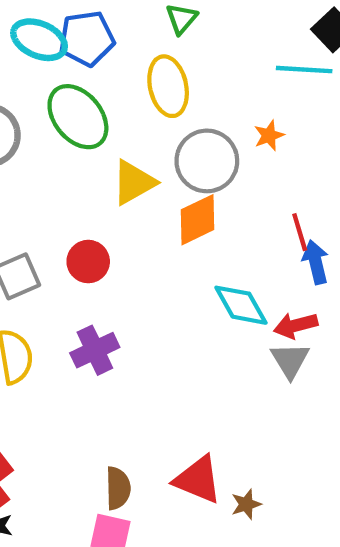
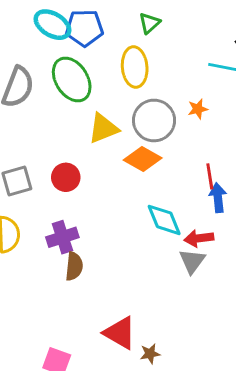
orange diamond: (198, 220) -> (143, 159), turned 48
brown semicircle: (118, 488) -> (74, 266), moved

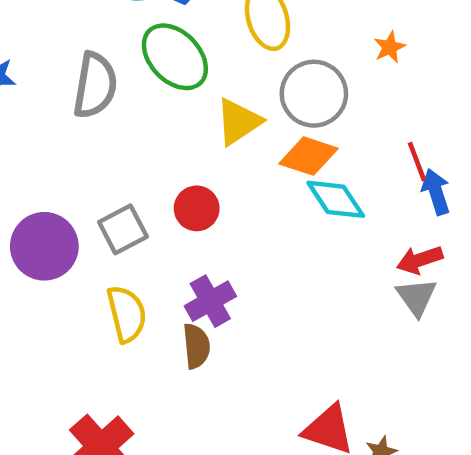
orange star: (198, 109) -> (390, 47), moved
cyan diamond: (164, 220) -> (336, 199), moved
brown semicircle: (74, 266) -> (196, 346), moved

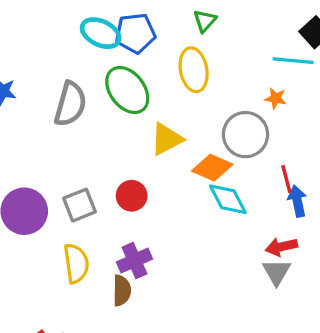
orange star: (390, 47) -> (276, 98), turned 30
gray circle: (314, 94) -> (245, 135), moved

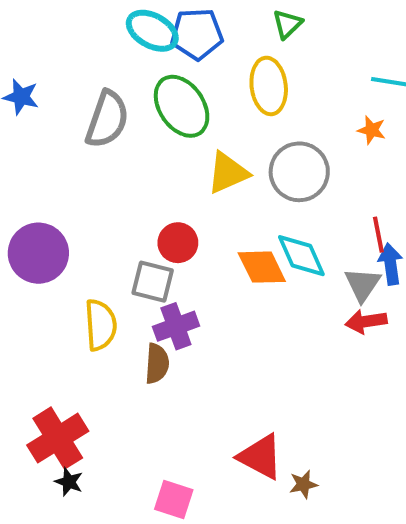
gray circle: (245, 135) -> (299, 172), moved
orange diamond: (212, 168) -> (262, 267), moved, turned 36
gray square: (79, 205) -> (153, 282), moved, turned 32
gray triangle: (277, 272) -> (363, 284), moved

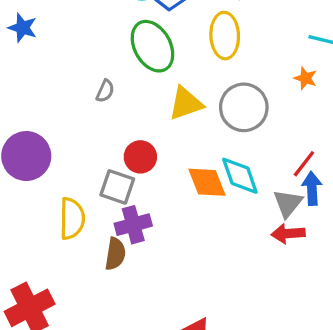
gray semicircle: (107, 119) -> (105, 91), moved, size x0.5
red line: (378, 235) -> (304, 164), turned 44

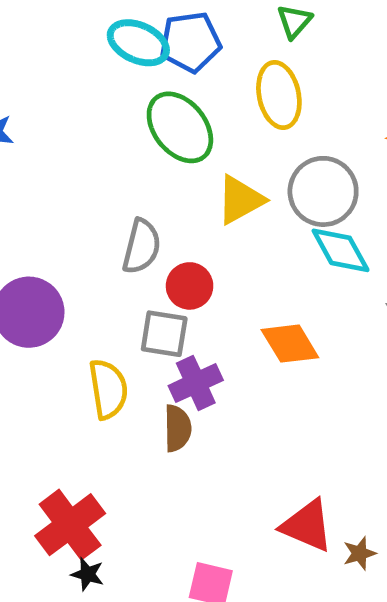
gray semicircle: (105, 91) -> (142, 246), moved, size x1.6
cyan diamond: (240, 176) -> (341, 250), moved
orange diamond: (207, 182) -> (290, 344), moved

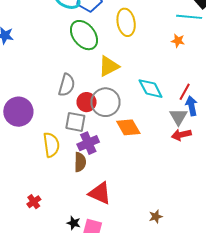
gray circle: (323, 191) -> (105, 102), moved
red cross: (70, 525) -> (34, 202), size x0.5
red triangle: (307, 526) -> (100, 193), moved
black star: (87, 574) -> (74, 223), moved

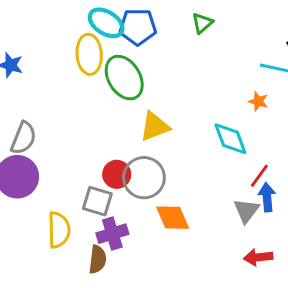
yellow ellipse: (126, 22) -> (89, 54), moved
gray semicircle: (67, 85) -> (23, 138), moved
cyan diamond: (151, 89) -> (230, 139), moved
red arrow: (181, 135) -> (258, 257), moved

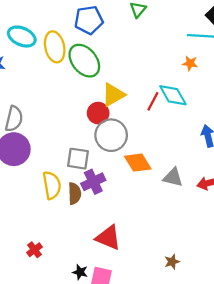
cyan ellipse: (106, 23) -> (22, 37), moved
red circle: (117, 174) -> (98, 113), moved
red line: (259, 176) -> (153, 101), moved
gray triangle: (246, 211) -> (173, 177), moved, turned -45
brown semicircle: (98, 259) -> (75, 194), moved

